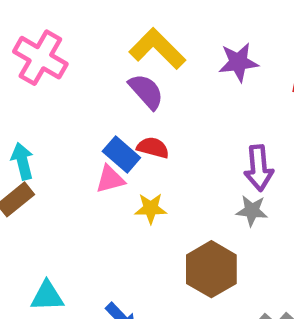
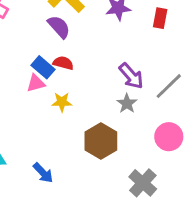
purple arrow: (259, 168) -> (131, 76), turned -36
gray star: (252, 211) -> (127, 103), turned 30

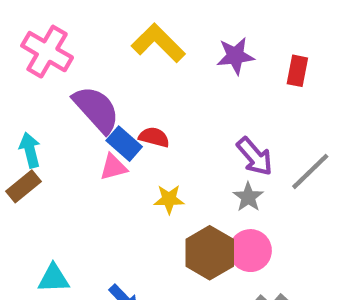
purple semicircle: (59, 27) -> (96, 109), moved, size x1.4
yellow star: (62, 102) -> (169, 199), moved
pink circle: (169, 137) -> (250, 251), moved

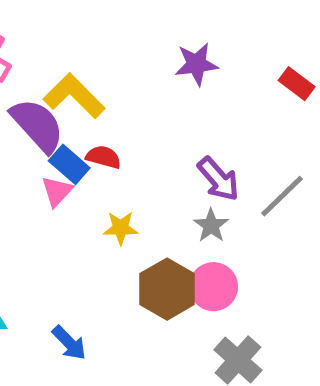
yellow L-shape: (158, 43) -> (74, 96), moved
red rectangle: (297, 71) -> (297, 84), moved, turned -64
pink triangle: (113, 167) -> (57, 191), turned -32

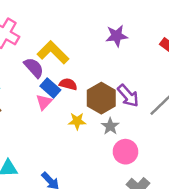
purple semicircle: (37, 125) -> (34, 68), size x0.7
gray star: (211, 226) -> (110, 126), moved
brown hexagon: (167, 289) -> (101, 98), moved

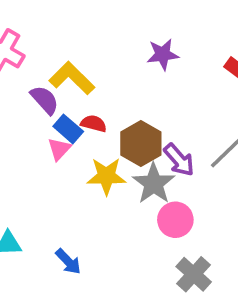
purple arrow: (128, 96) -> (179, 160), moved
yellow star: (77, 121) -> (106, 176), size x1.5
gray star: (110, 126) -> (154, 183), size x1.6

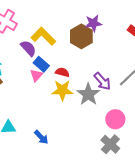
red semicircle: (94, 124) -> (62, 72), moved
brown hexagon: (141, 143) -> (81, 36), moved
pink circle: (175, 220) -> (115, 119), moved

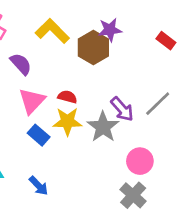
yellow L-shape: (43, 36) -> (52, 31), moved
blue rectangle: (41, 64) -> (39, 135), moved
pink triangle: (36, 75) -> (32, 101), size x1.5

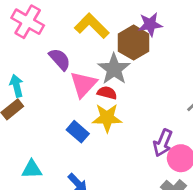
pink triangle: (32, 101) -> (83, 84), moved
purple arrow: (122, 109) -> (163, 143), moved, turned 64
gray star: (103, 127) -> (114, 69), moved

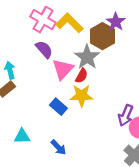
pink cross: (28, 22) -> (43, 20), moved
purple star: (150, 24) -> (116, 22), turned -30
red semicircle: (107, 93) -> (82, 76), turned 104

